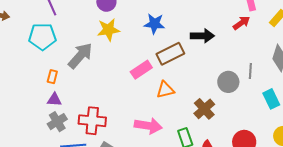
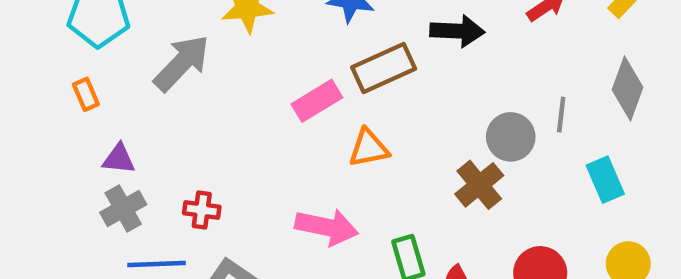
orange rectangle: (52, 77) -> (86, 94), moved, turned -40
brown cross: (204, 109) -> (479, 185), moved
red cross: (92, 121) -> (202, 210), size x0.6

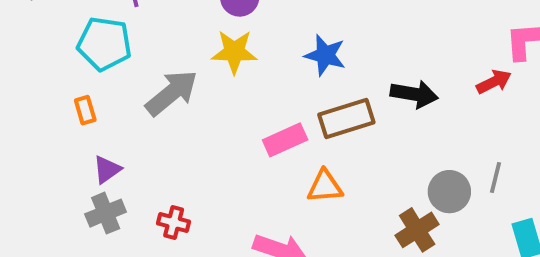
purple triangle: (119, 159) -> (107, 169), turned -48

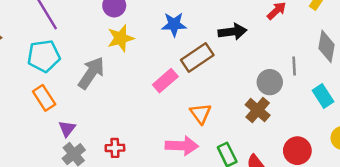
orange rectangle: (85, 110) -> (44, 98), size x1.5
orange triangle: (325, 186) -> (201, 113), moved, turned -45

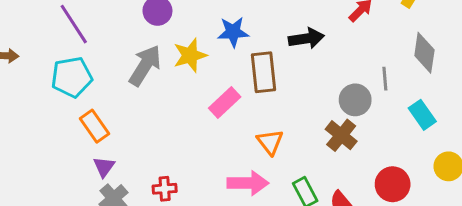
yellow star: (121, 38) -> (190, 55), moved
brown rectangle: (197, 58) -> (264, 72), turned -60
gray arrow: (91, 73) -> (145, 65), moved
orange rectangle: (44, 98) -> (94, 126), moved

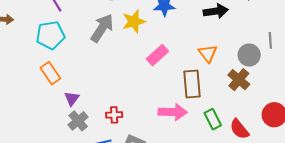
brown rectangle: (264, 72) -> (192, 84), moved
orange rectangle: (94, 126) -> (50, 73), moved
orange triangle: (270, 142) -> (208, 53), moved

